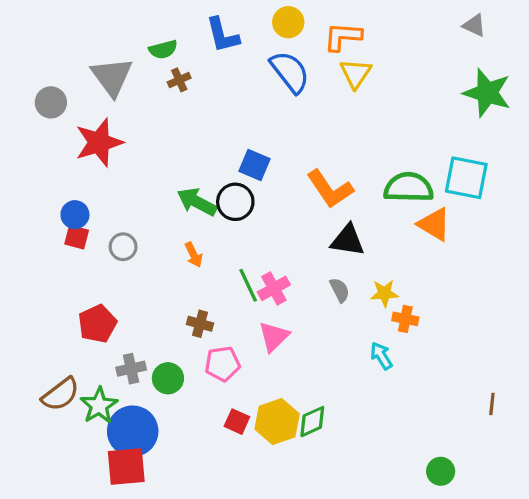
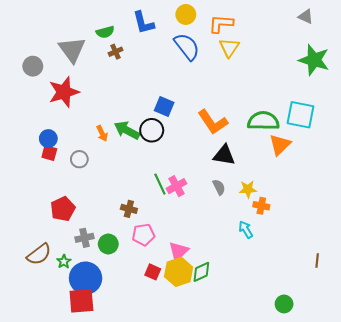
orange triangle: (434, 224) -> (280, 145), turned 45
orange arrow: (194, 255) -> (102, 133), moved
pink triangle: (274, 337) -> (179, 251), moved
green star: (99, 406) -> (64, 262), size x0.6

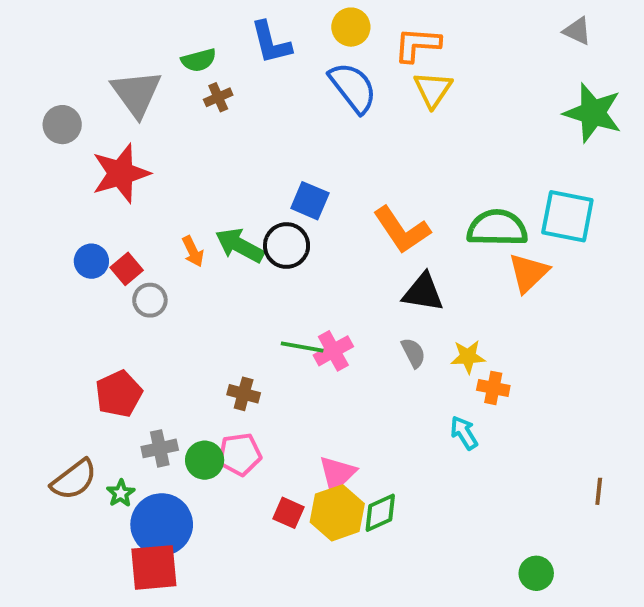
red square: (49, 153) -> (127, 269), moved, turned 35
green line: (160, 184) -> (302, 347), turned -55
pink pentagon: (143, 235) -> (240, 454), moved

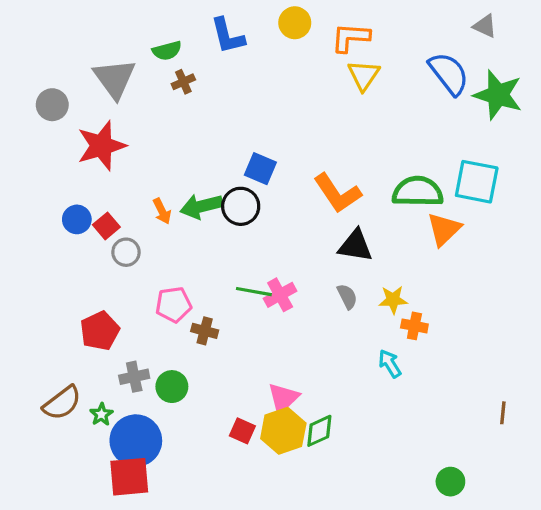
blue semicircle: (353, 87) -> (449, 74), moved
green arrow: (240, 246) -> (201, 206), turned -42
pink pentagon: (240, 454) -> (174, 305), moved

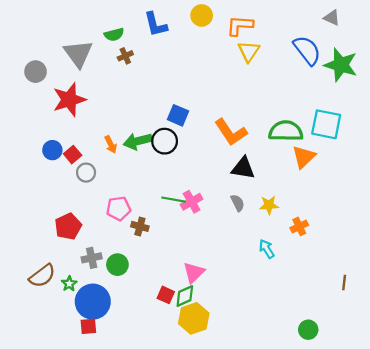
orange cross: (414, 326) -> (299, 226), moved, turned -36
yellow hexagon: (283, 431) -> (194, 318), moved
green diamond: (319, 431) -> (185, 296), moved
red square: (129, 477) -> (88, 326), size x0.6

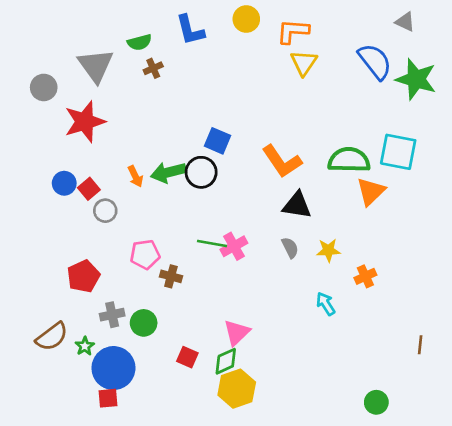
red square: (166, 295) -> (187, 357), moved

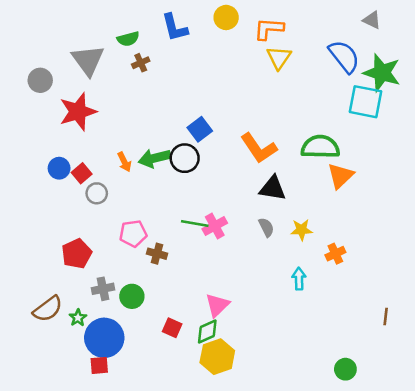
blue square: (218, 141) -> (200, 129), turned 30
cyan square: (398, 152) -> (366, 102), moved
cyan arrow: (326, 304) -> (299, 279), turned 30

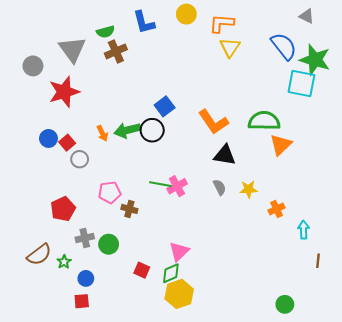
brown cross: (141, 63) -> (116, 51), size x1.5
cyan arrow: (299, 279) -> (303, 230), moved
blue circle: (104, 338) -> (86, 278), size x0.5

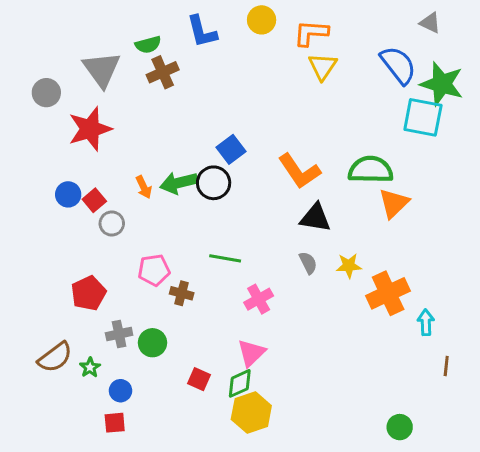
pink cross: (177, 186) -> (259, 299), moved
orange cross: (277, 209) -> (388, 293), size x1.8

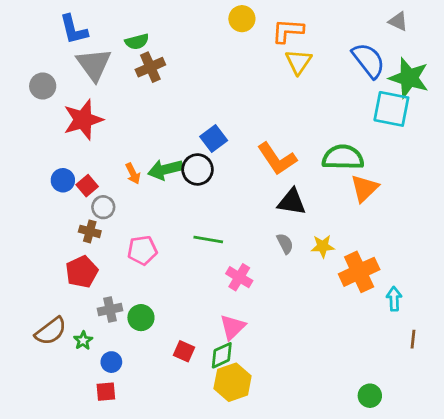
blue L-shape: (202, 32) -> (74, 29), moved
brown cross: (182, 293) -> (90, 231), moved
pink cross: (259, 299) -> (239, 277), turned -30

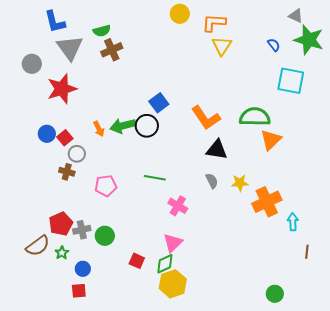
blue semicircle: (369, 60) -> (274, 45), size x0.5
green star: (409, 78) -> (309, 40), moved
red pentagon: (82, 272) -> (61, 224), moved

